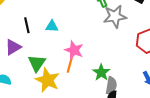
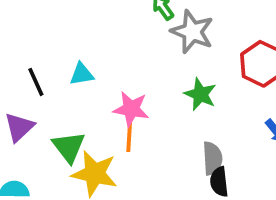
gray star: (115, 16) -> (192, 32), turned -30
green star: (101, 73) -> (200, 94), moved

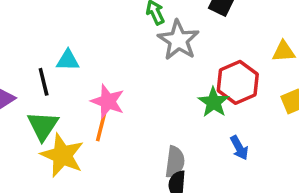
black line: (36, 82) -> (44, 82), moved
green star: (200, 94) -> (214, 102), moved

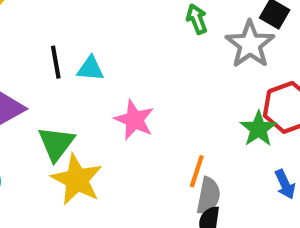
gray star: (178, 40) -> (250, 44), moved
black line: (44, 82) -> (56, 62), moved
orange line: (101, 127) -> (197, 171), moved

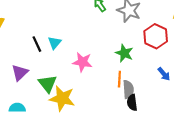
cyan triangle: (90, 69) -> (55, 43), turned -40
green star: (258, 129) -> (124, 53), moved

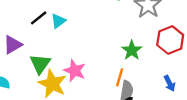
black line: (37, 44) -> (39, 18), turned 63
pink star: (82, 62) -> (75, 71), moved

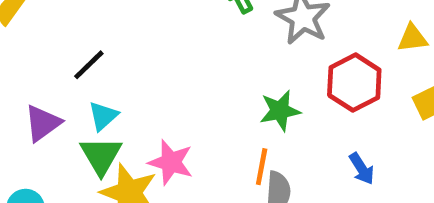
cyan triangle: (58, 21) -> (103, 116), moved
green star: (132, 50) -> (280, 111), turned 30

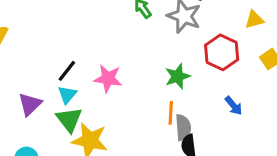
black line: (89, 65) -> (67, 71), moved
pink star: (171, 162) -> (108, 79), moved

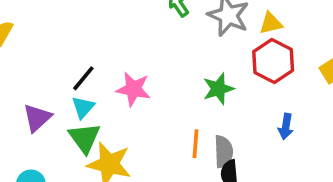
yellow triangle: (254, 20) -> (271, 23), moved
blue arrow: (234, 106) -> (286, 126), turned 48
orange line: (171, 113) -> (195, 144), moved

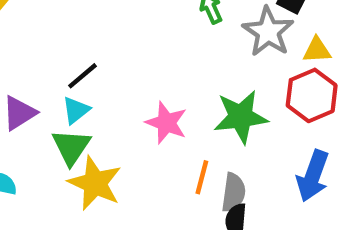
pink star: (133, 89) -> (166, 123), moved
green star: (218, 89) -> (241, 117), size x1.4
blue arrow: (286, 126) -> (313, 176), size x1.6

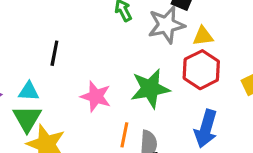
gray star: (268, 32) -> (166, 25), turned 30
black line: (82, 76) -> (54, 53), moved, turned -35
cyan triangle: (76, 110) -> (29, 91), turned 45

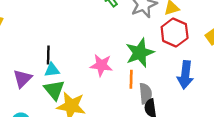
black line: (54, 53) -> (48, 55), moved
orange line: (124, 135) -> (131, 79), moved

